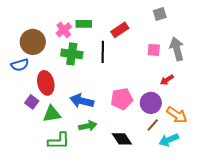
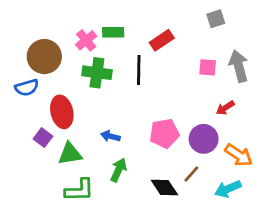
blue arrow: (82, 101) -> (110, 136), size x0.6
brown line: (153, 125) -> (191, 174), moved
green arrow: (88, 126) -> (119, 170), turned -54

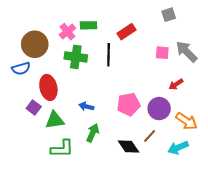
gray arrow: (239, 66) -> (187, 52), turned -30

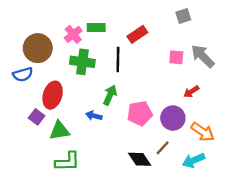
red ellipse: (48, 87) -> (53, 95), turned 30
green arrow: (93, 133) -> (110, 95), moved

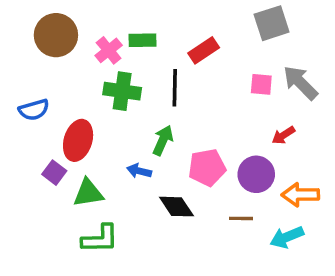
gray square: (183, 16) -> (272, 23), size x1.5
brown circle: (38, 48) -> (56, 35), moved
orange arrow: (203, 132) -> (300, 195), turned 145
brown line: (163, 148) -> (241, 218), turned 49
black diamond: (140, 159) -> (176, 207), moved

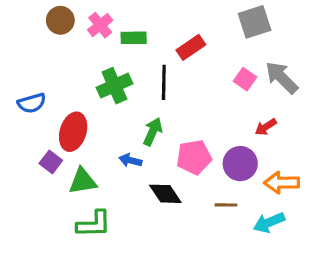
brown circle: (56, 35) -> (60, 20), moved, size x0.7
pink cross: (109, 50) -> (100, 25), moved
pink square: (261, 84) -> (245, 79), turned 30
green cross: (122, 91) -> (114, 86), turned -32

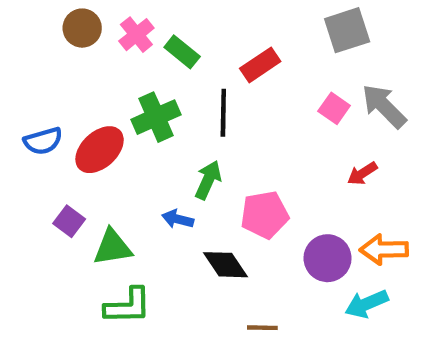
green rectangle: (134, 38) -> (182, 52), turned 40
red ellipse: (73, 132) -> (100, 150), moved, turned 30
purple circle: (240, 164) -> (328, 258), moved
brown line: (226, 205) -> (262, 328), moved

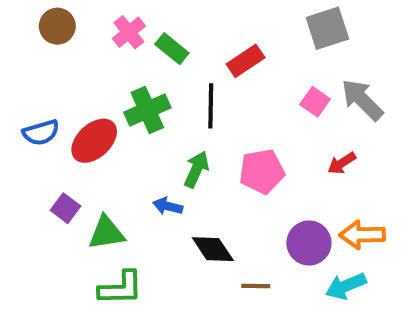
brown circle: (82, 28) -> (57, 26), moved
pink pentagon: (265, 215) -> (262, 171), moved
brown line: (262, 328) -> (256, 286), moved

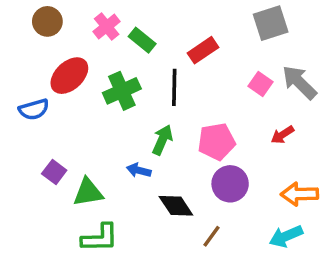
red ellipse: (94, 141) -> (69, 76), moved
purple circle: (309, 243) -> (230, 184), moved
brown line: (256, 286) -> (211, 236), turned -55

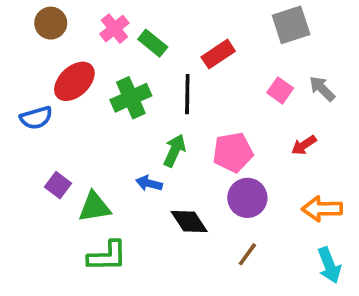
gray arrow: (299, 82) -> (322, 89), size x0.7
brown line: (211, 236) -> (247, 254), moved
cyan arrow: (286, 236) -> (329, 265), moved, turned -88

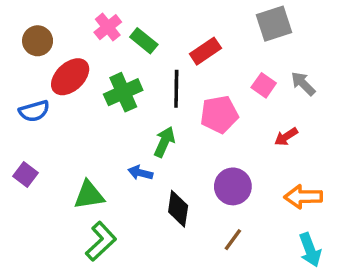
brown circle: (51, 23) -> (38, 41), moved
pink pentagon: (233, 152) -> (219, 114), moved
purple square: (58, 185) -> (26, 174), moved
black diamond: (189, 222) -> (178, 209), turned 42
green L-shape: (107, 256) -> (101, 241), turned -42

